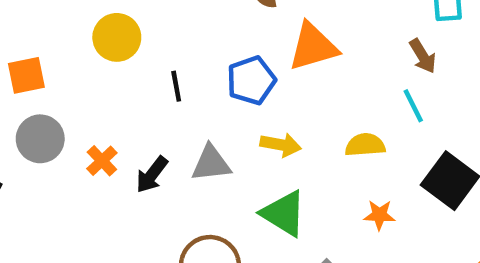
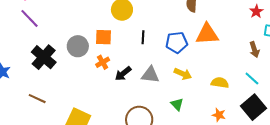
orange square: (26, 75) -> (104, 37), moved
cyan line: (413, 106) -> (252, 79), moved, turned -35
green triangle: (284, 213) -> (177, 104), size x0.6

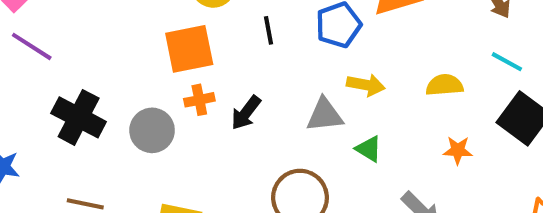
orange square: (104, 37) -> (189, 49), size x1.4
gray circle: (78, 46) -> (152, 130), moved
orange cross: (103, 62) -> (199, 100), turned 32
gray triangle: (150, 75) -> (325, 115), moved

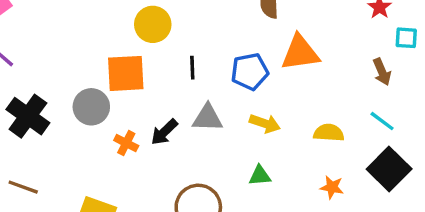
orange cross: (199, 100) -> (126, 143), moved, turned 30
gray triangle: (325, 115) -> (208, 118), moved
gray circle: (152, 130) -> (91, 107), moved
green triangle: (369, 149) -> (260, 176), turned -45

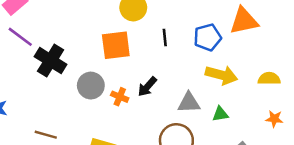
gray circle: (91, 107) -> (91, 86), moved
black cross: (28, 116) -> (51, 61), moved
gray triangle: (208, 118) -> (189, 103), moved
yellow arrow: (265, 123) -> (221, 75), size x1.4

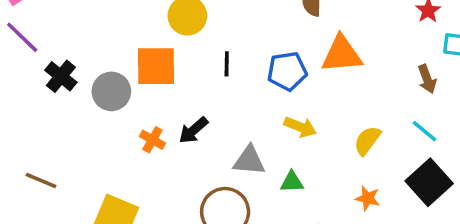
black cross: (51, 61) -> (61, 76), size x0.7
yellow arrow: (221, 75) -> (300, 127), size x0.7
yellow semicircle: (269, 79) -> (367, 140), turned -60
gray circle: (91, 86) -> (111, 91), moved

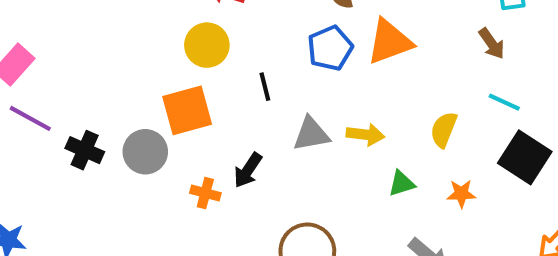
blue pentagon: (287, 71) -> (330, 48), moved
gray triangle: (249, 160) -> (311, 134), moved
green triangle: (292, 182) -> (402, 183), moved

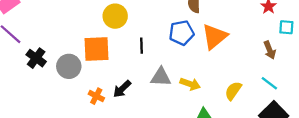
orange triangle: (389, 42) -> (215, 37), turned -32

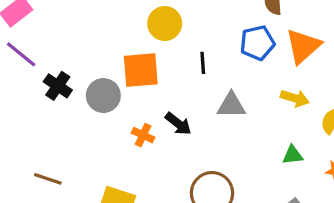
yellow arrow: (190, 84) -> (295, 98), moved
black arrow: (122, 89) -> (178, 124), turned -96

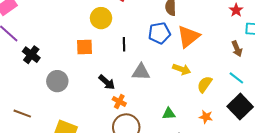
orange square: (141, 70) -> (84, 47), size x0.7
gray circle: (103, 96) -> (57, 81), moved
orange cross: (143, 135) -> (119, 101), moved
green triangle: (293, 155) -> (169, 114), moved

